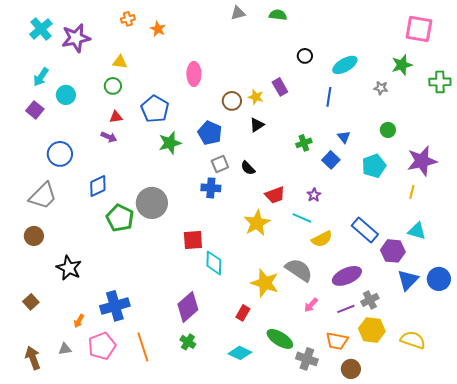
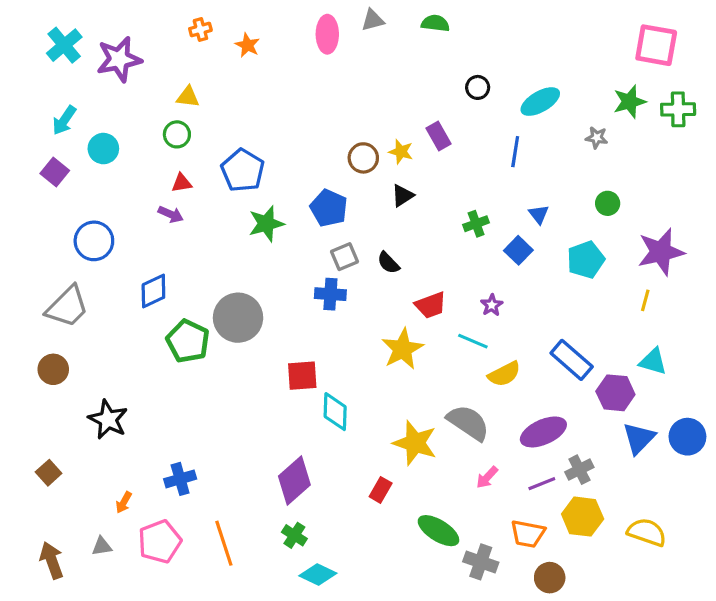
pink ellipse: (194, 74) -> (327, 34), moved
green cross: (440, 82) -> (678, 109), moved
blue cross: (115, 306) -> (180, 479), size x0.7
cyan diamond: (240, 353) -> (318, 574), moved

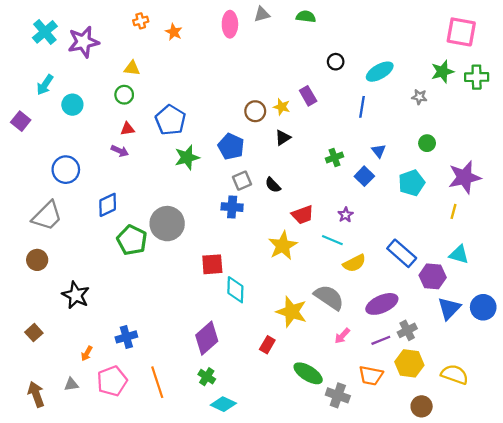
purple square: (55, 172) -> (21, 121), moved
brown circle: (550, 578) -> (422, 406), moved

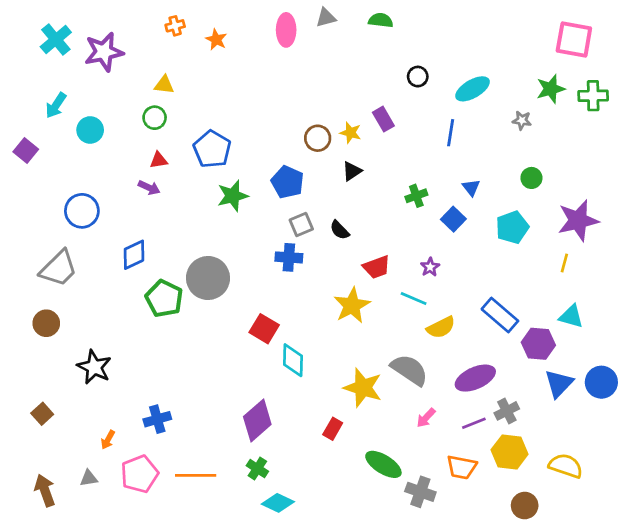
red square: (212, 264) -> (264, 329), turned 35
orange line: (157, 382) -> (196, 475), turned -72

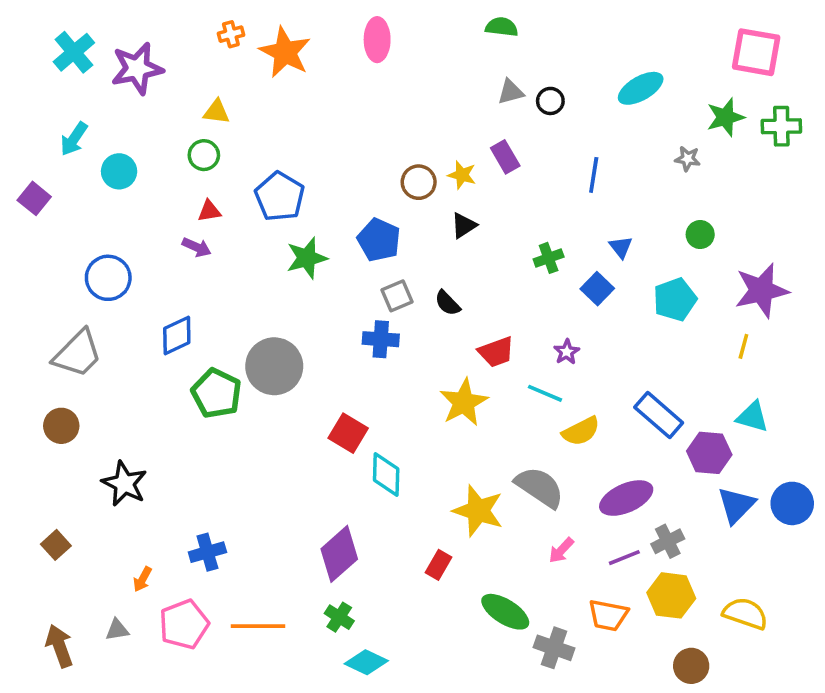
gray triangle: (326, 18) -> (511, 92), moved
orange star: (216, 40) -> (285, 52), size x1.8
cyan ellipse: (473, 89) -> (641, 88), moved

